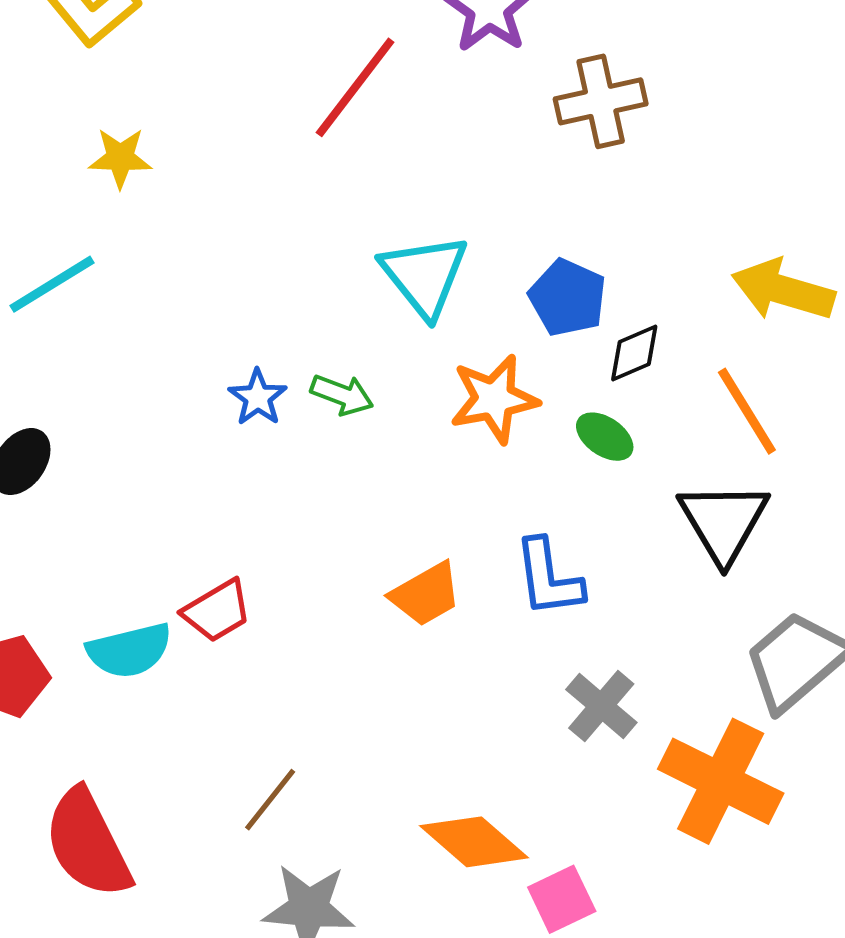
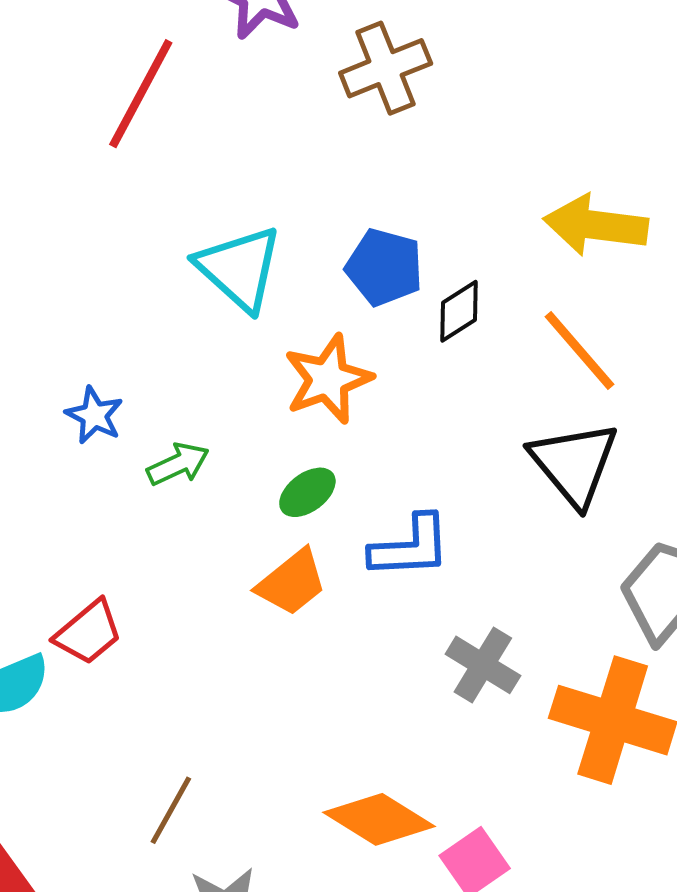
green arrow: (342, 395) -> (178, 464), moved, turned -36
green ellipse: (605, 437) -> (307, 492), moved, turned -62
blue L-shape: (548, 578) -> (410, 547), turned -76

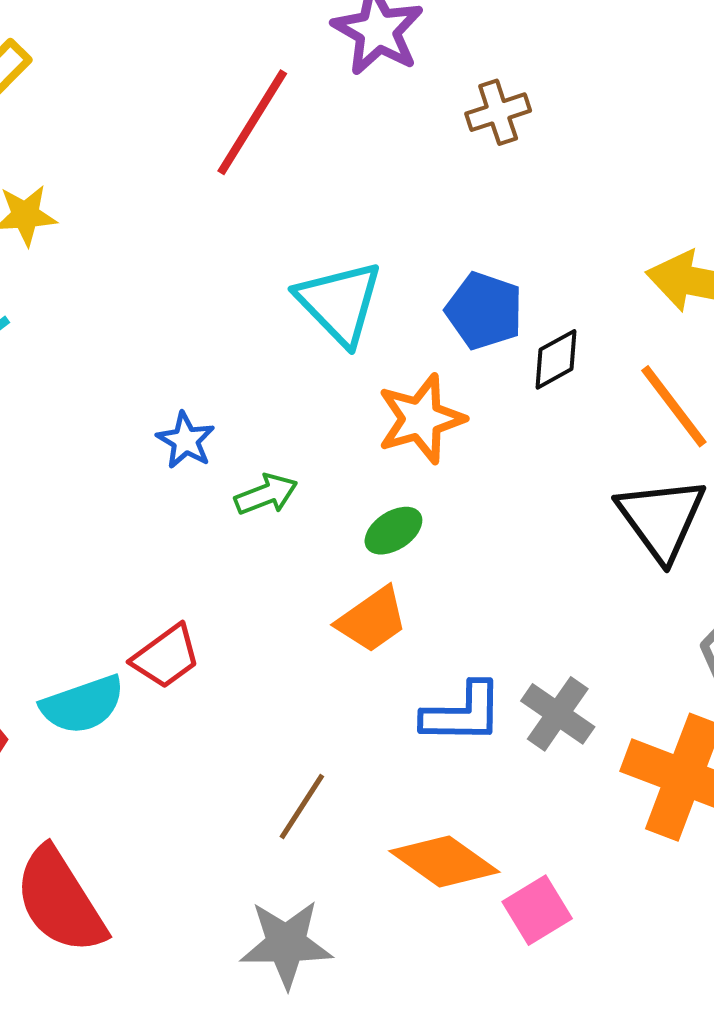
brown cross: (386, 68) -> (498, 112), size x0.7
blue L-shape: (410, 547) -> (463, 713), moved
brown line: (171, 810) -> (302, 806), moved

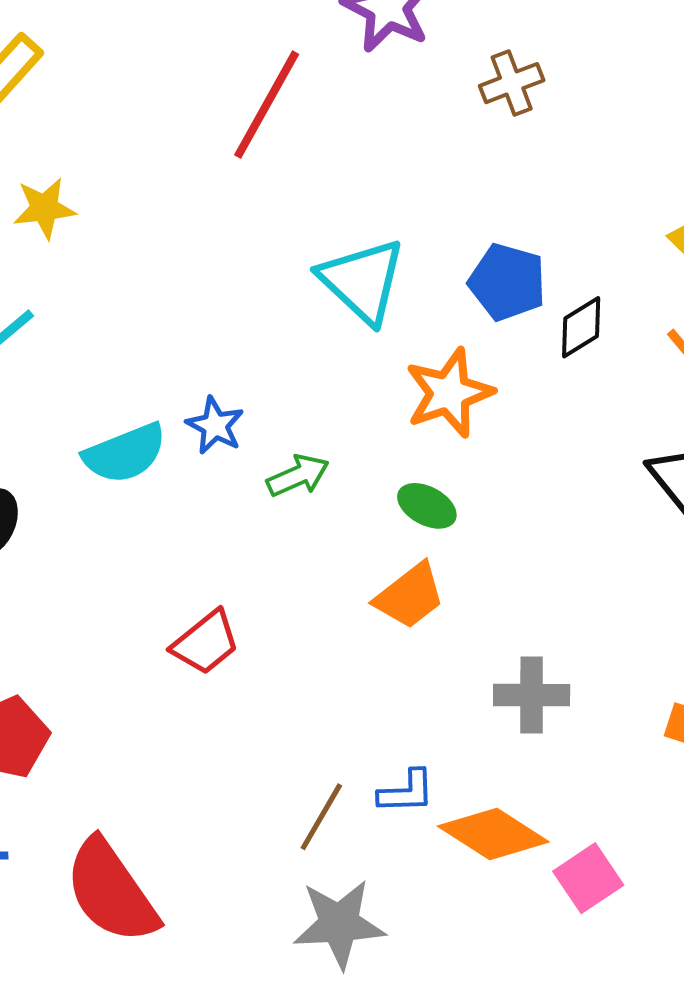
green ellipse: (393, 531) -> (427, 506), turned 64
cyan semicircle: (83, 705) -> (125, 453), moved
blue L-shape: (463, 713) -> (406, 792), moved, size x0.7
gray cross: (558, 714) -> (532, 695), moved, turned -32
brown line: (302, 806) -> (321, 817), moved

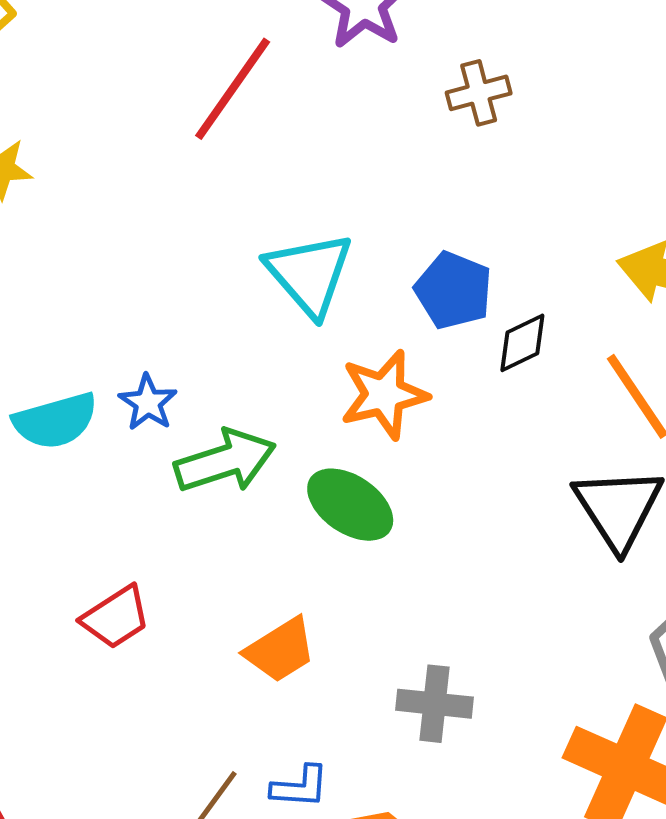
green arrow: (298, 476) -> (225, 461), size x1.6
green ellipse: (427, 506) -> (350, 505), size x1.5
orange trapezoid: (410, 596) -> (280, 650), moved

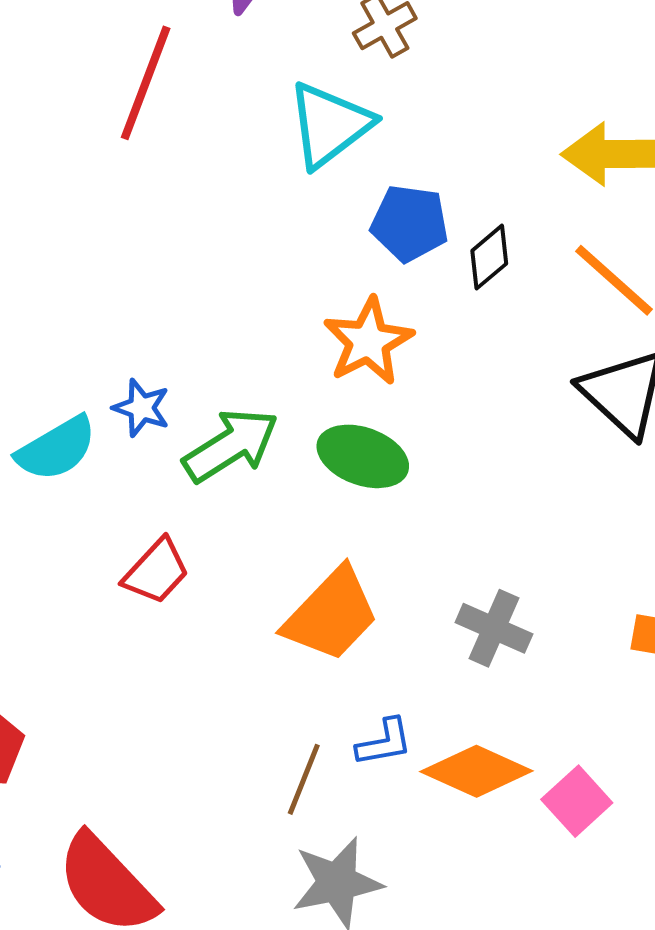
cyan triangle: (309, 274) -> (330, 125), moved, turned 48
red trapezoid: (116, 617) -> (156, 571), moved
orange trapezoid: (280, 650) -> (331, 615), size x1.4
gray cross: (434, 704) -> (494, 628), turned 32

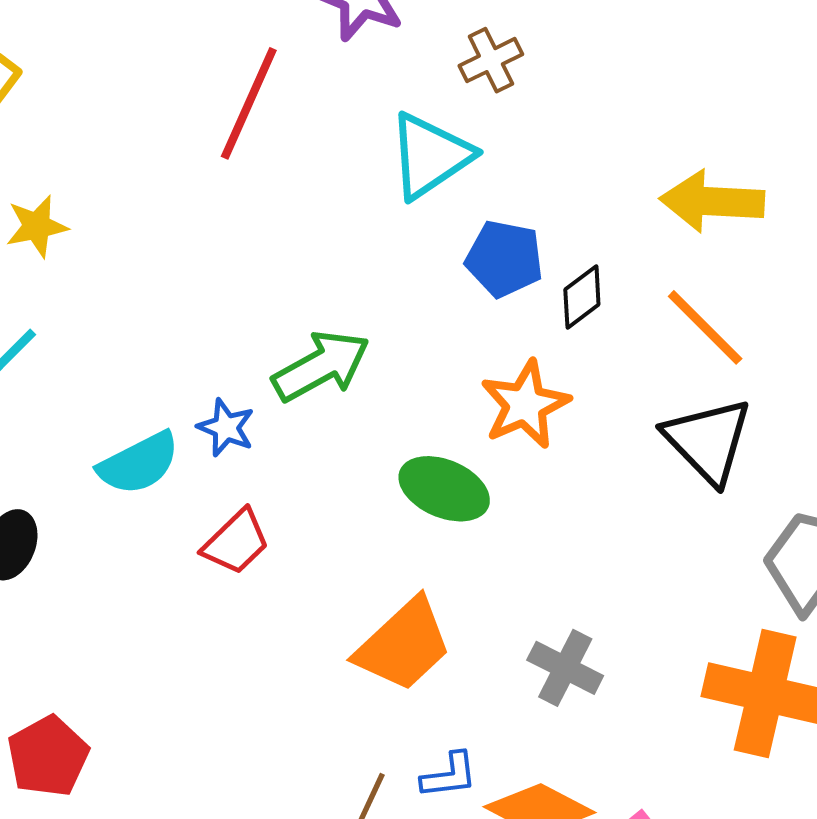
orange star: (368, 341) -> (525, 404), moved
green arrow: (231, 445) -> (321, 366), moved
red trapezoid: (156, 571) -> (236, 542), moved

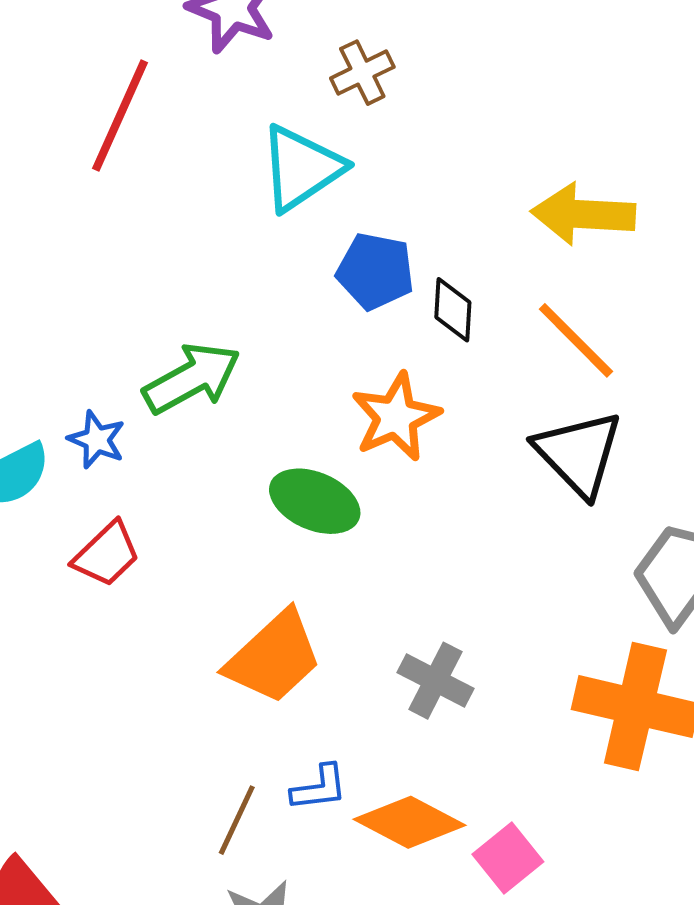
black diamond: (582, 297) -> (453, 310), turned -50

